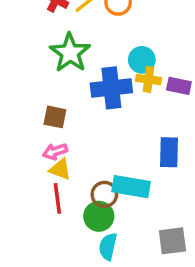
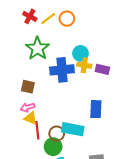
red line: (57, 198) -> (37, 130), moved

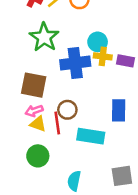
brown square: (28, 87) -> (34, 85), size x1.5
red line: (37, 130) -> (57, 123), moved
brown circle: (57, 134) -> (67, 110), moved
green circle: (53, 147) -> (38, 156), moved

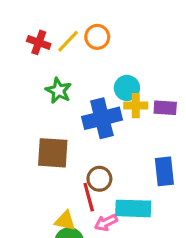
green star: (44, 37) -> (58, 91), size x0.7
pink arrow: (34, 111) -> (106, 223), moved
yellow triangle: (38, 124) -> (65, 221), moved

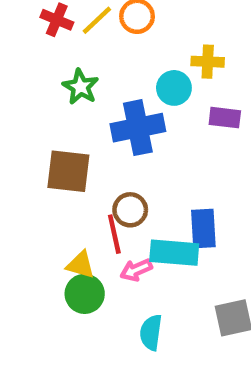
yellow cross: (136, 106) -> (208, 62), moved
blue rectangle: (164, 171) -> (203, 229), moved

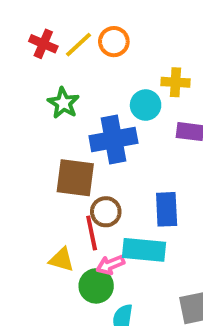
brown square: (68, 171) -> (75, 178), moved
blue rectangle: (203, 229) -> (167, 209), moved
green circle: (85, 294) -> (96, 286), moved

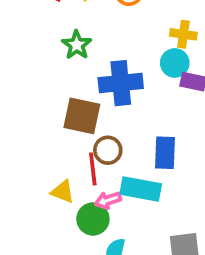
cyan circle: (146, 105) -> (175, 63), moved

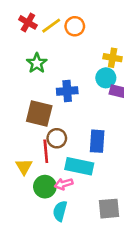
blue cross: (121, 83) -> (67, 91), size x0.7
yellow triangle: (63, 192) -> (24, 167), turned 36
pink arrow: (108, 200) -> (64, 184), moved

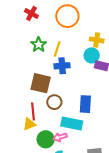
yellow line: (51, 26) -> (57, 49), moved, turned -35
orange circle: (75, 26) -> (67, 16), size x1.5
red line: (46, 151) -> (33, 111), moved
yellow triangle: (24, 167) -> (29, 124), turned 40

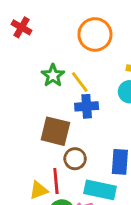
red cross: (31, 13) -> (22, 27), moved
yellow line: (57, 49) -> (80, 82), turned -56
red line: (33, 111) -> (56, 181), moved

